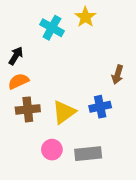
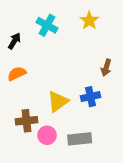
yellow star: (85, 17) -> (89, 20), moved
black arrow: (16, 56) -> (14, 41), moved
brown cross: (28, 109) -> (26, 121), moved

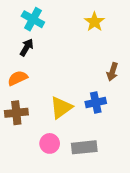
cyan cross: (47, 25) -> (33, 19), moved
black arrow: (14, 41) -> (27, 47), moved
brown cross: (26, 121) -> (16, 113), moved

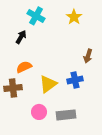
cyan cross: (33, 19) -> (36, 16), moved
orange semicircle: (18, 78) -> (24, 67), moved

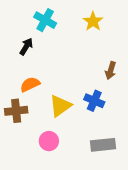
blue cross: (75, 80) -> (94, 101), turned 35
gray rectangle: (66, 115) -> (103, 145), moved

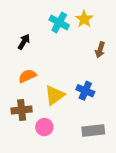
cyan cross: (45, 20) -> (59, 22), moved
brown arrow: (111, 70) -> (100, 50), moved
brown cross: (16, 111) -> (22, 110), moved

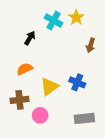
black arrow: (24, 42) -> (30, 38), moved

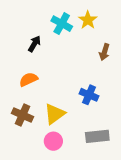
yellow triangle: (49, 86) -> (55, 114), moved
brown cross: (20, 100) -> (22, 115), turned 30
pink circle: (40, 115) -> (53, 141), moved

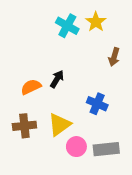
black arrow: (34, 44) -> (57, 79), moved
brown cross: (22, 115) -> (24, 126), turned -30
pink circle: (53, 141) -> (76, 147), moved

